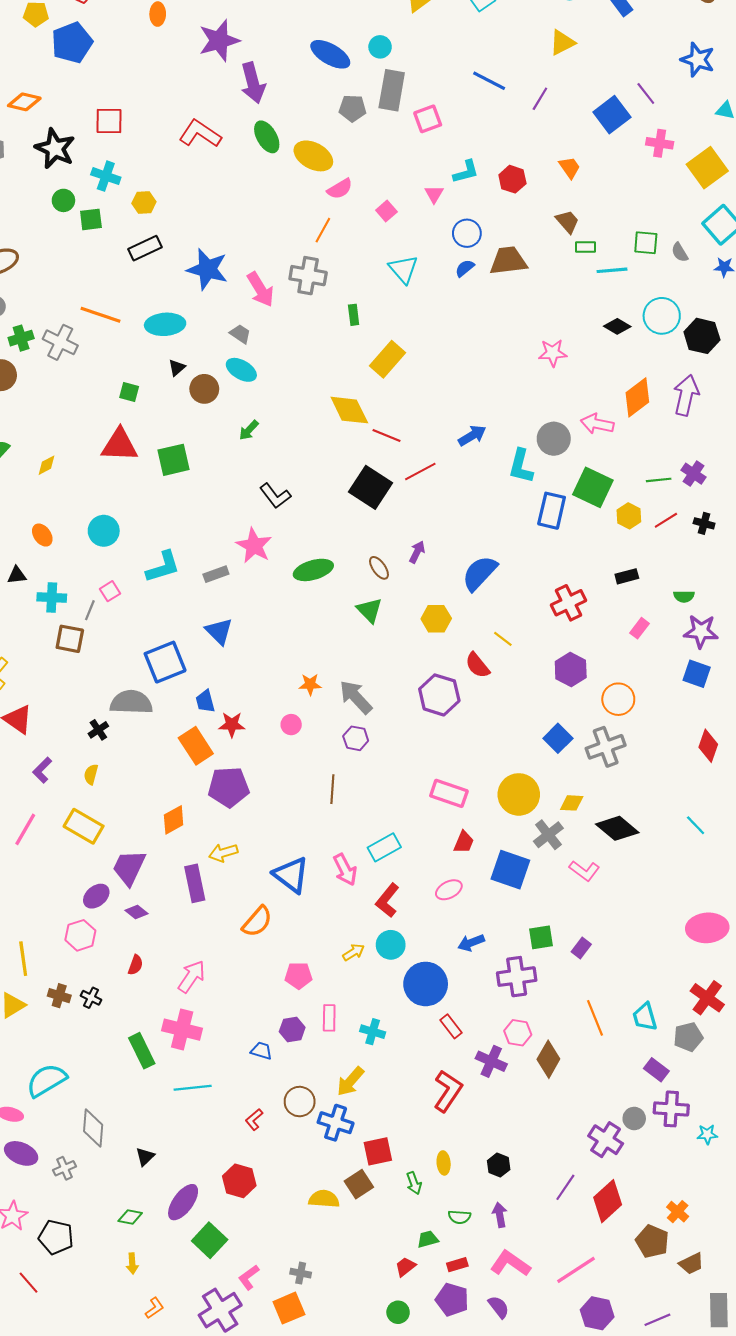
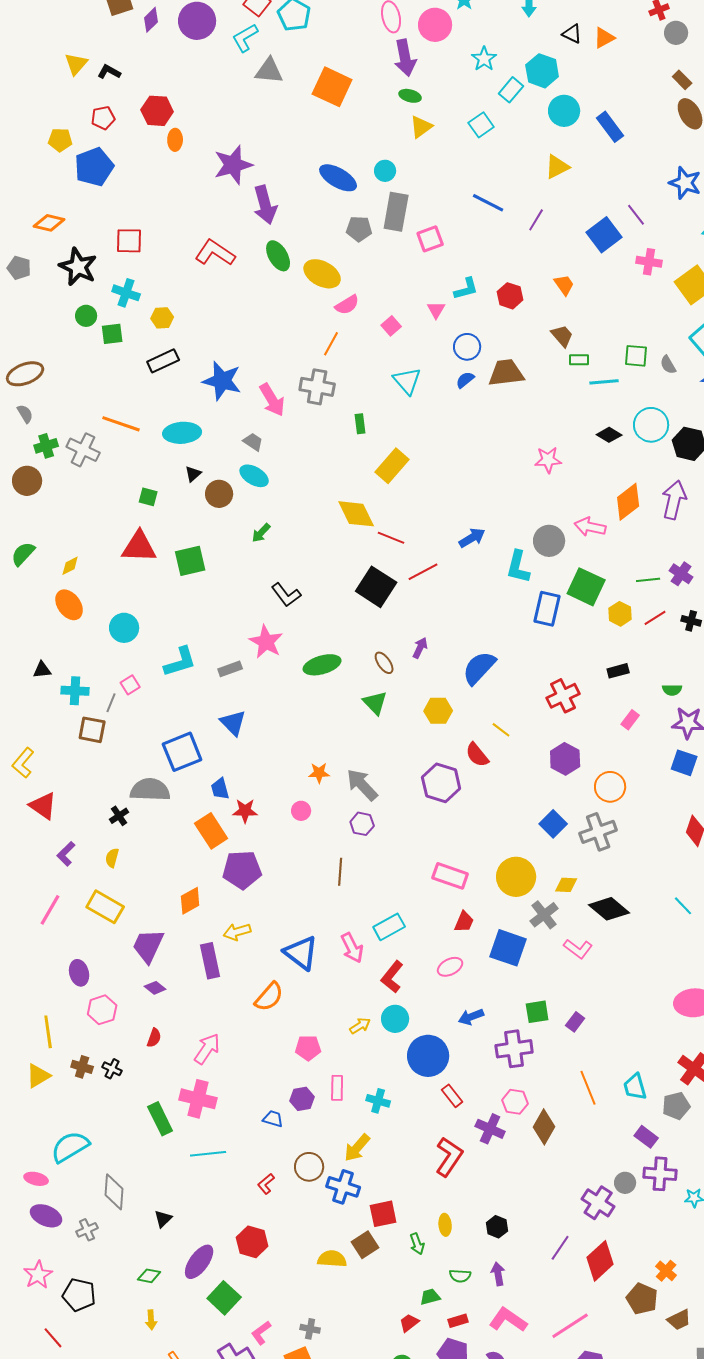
orange ellipse: (42, 535) -> (69, 605), moved, size x1.4
purple ellipse: (96, 896) -> (79, 973), moved, turned -65

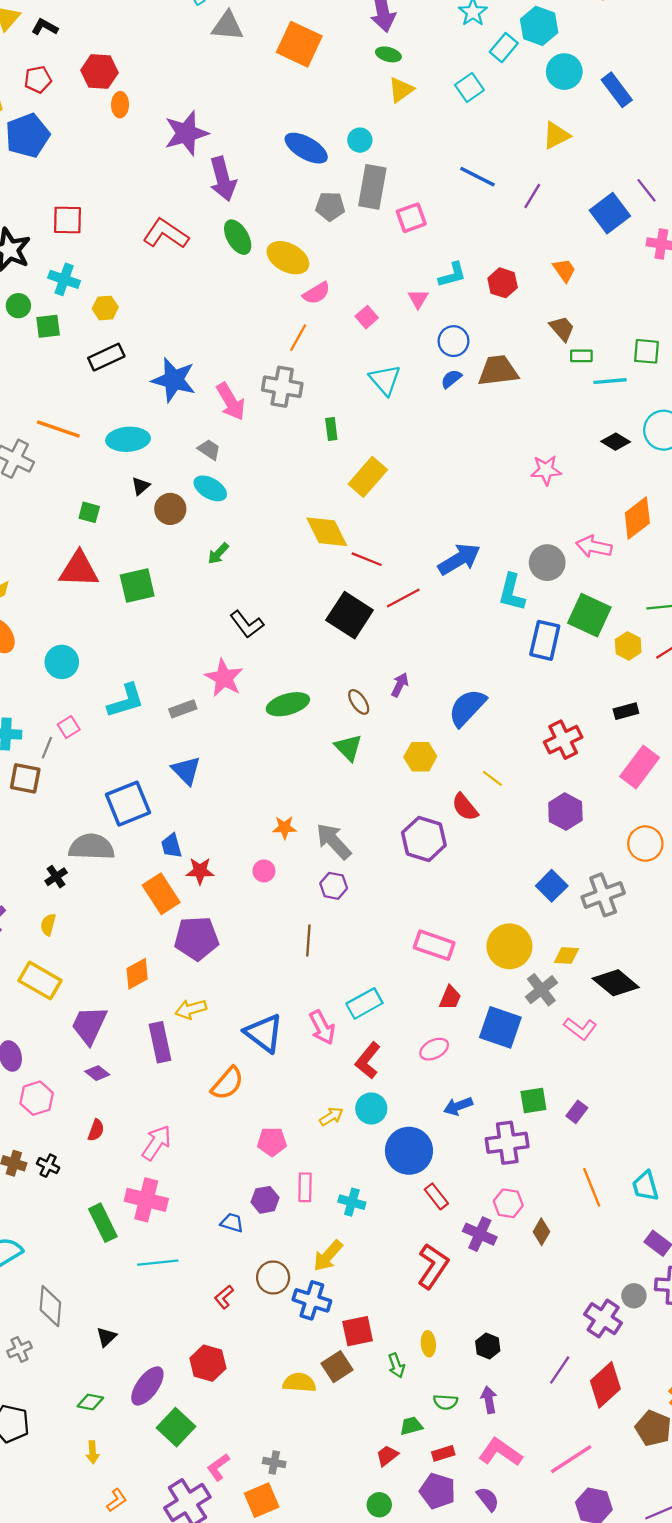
blue arrow: (472, 538) -> (459, 559), size x1.4
pink rectangle: (630, 720) -> (640, 767), size x1.8
orange circle: (610, 787) -> (645, 844), moved
brown diamond: (544, 1127) -> (541, 1232), size x0.7

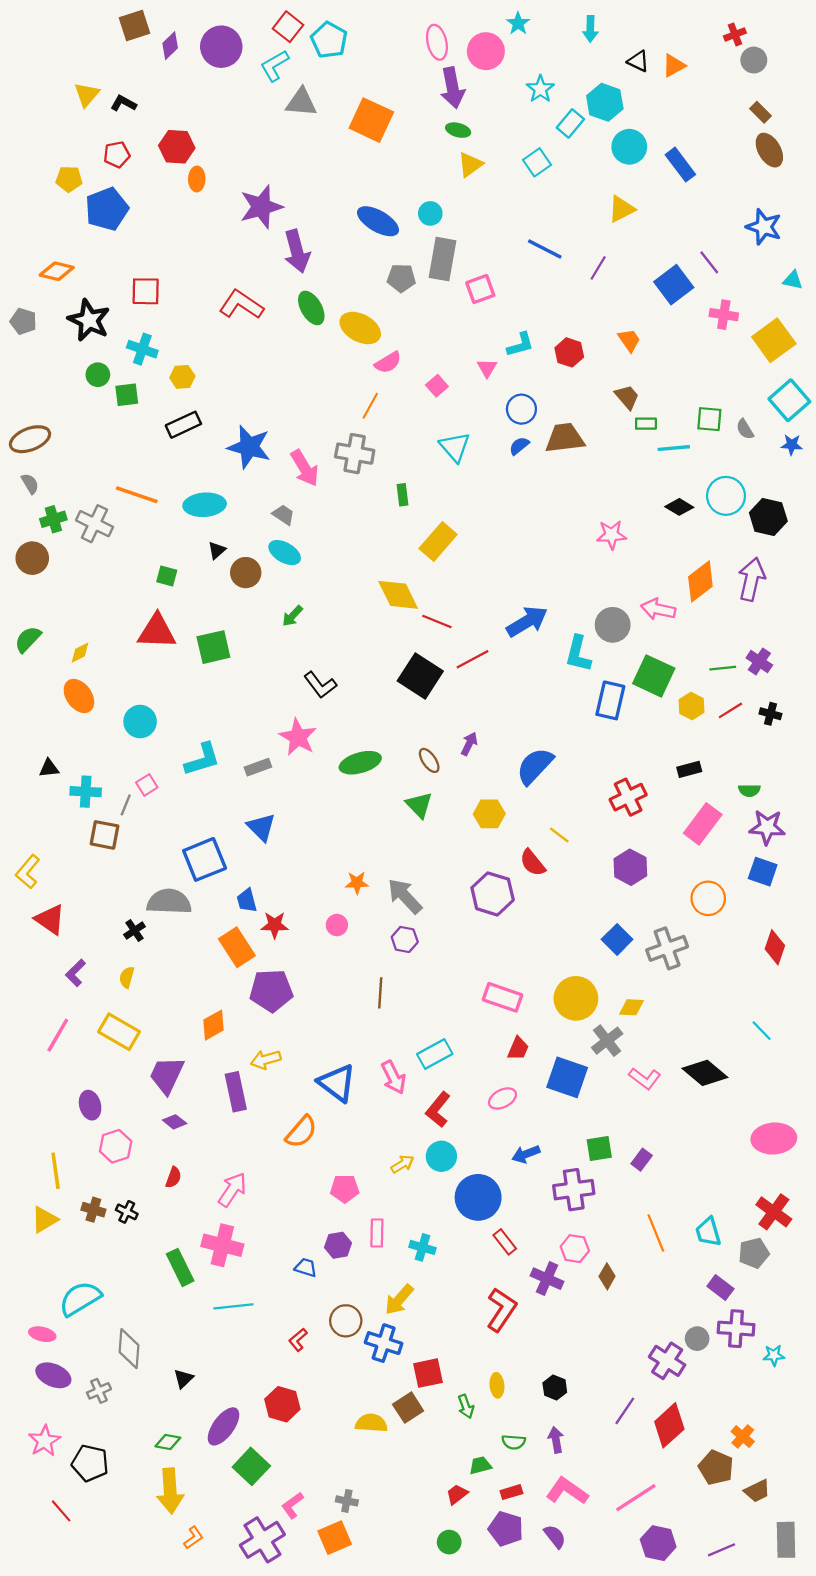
black diamond: (616, 983) -> (705, 1073), moved
yellow arrow: (93, 1452) -> (170, 1491), size x2.0

